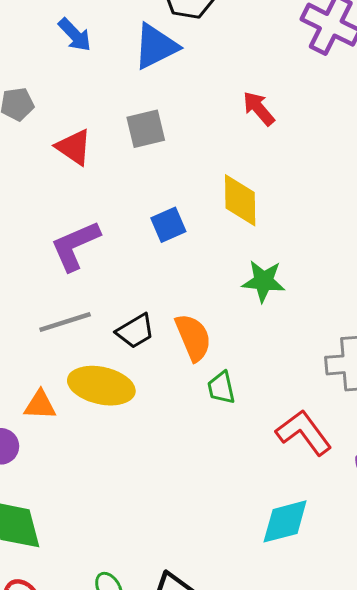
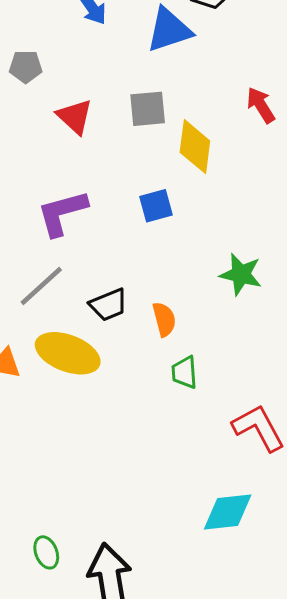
yellow diamond: (240, 200) -> (195, 147), moved
gray line: (65, 322) -> (41, 286), turned -33
orange semicircle: (193, 337) -> (164, 319), size x0.7

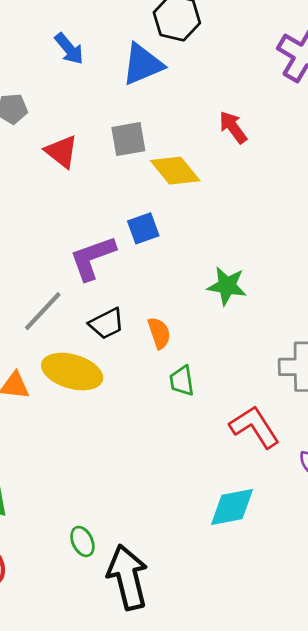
yellow diamond: (195, 147) -> (175, 171), turned -42
purple L-shape: (62, 213) -> (93, 258), moved
green ellipse: (46, 552) -> (82, 541), moved

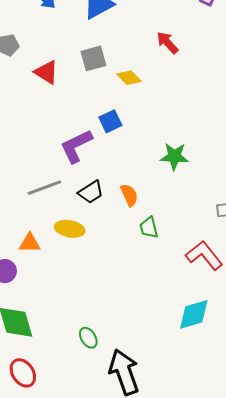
yellow diamond: (175, 171) -> (129, 78), size x0.7
gray line: (43, 311) -> (44, 188), turned 32
yellow ellipse: (72, 372) -> (70, 229), size x0.7
green ellipse: (82, 541) -> (88, 338), moved

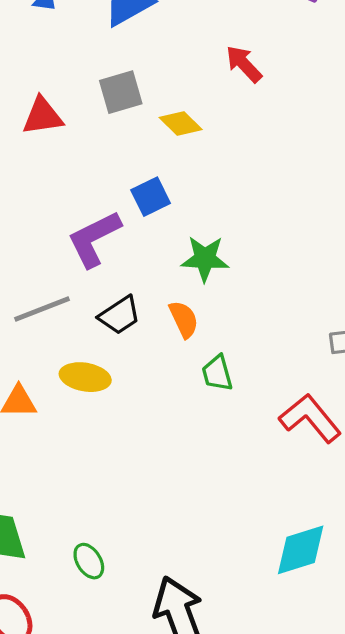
red triangle: (46, 72) -> (43, 116), turned -40
green star: (174, 156) -> (205, 259), moved
cyan diamond: (194, 314) -> (301, 550), moved
green ellipse: (88, 338) -> (89, 561), moved

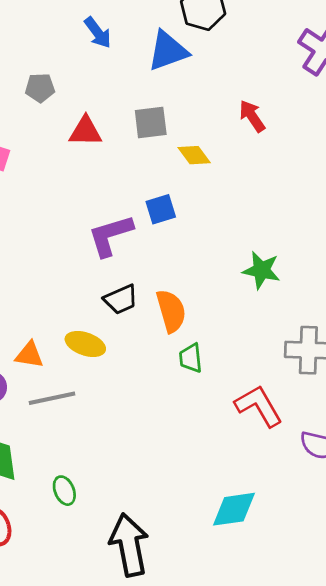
green star: (205, 259) -> (261, 270), moved
gray line: (42, 309) -> (52, 398), moved
orange semicircle: (184, 319) -> (171, 311), size x1.4

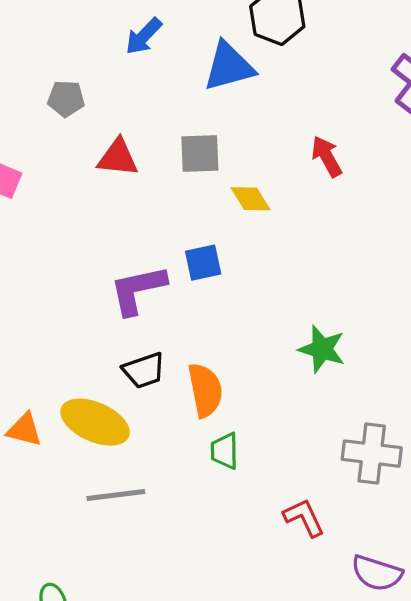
blue arrow: (98, 33) -> (144, 36), turned 76
yellow ellipse: (85, 344) -> (95, 422), size x1.4
gray line: (52, 398) -> (116, 495), moved
red L-shape: (259, 406) -> (304, 518), size x0.7

